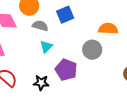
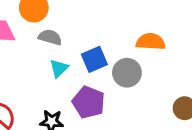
blue square: (65, 15) -> (94, 59), moved

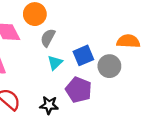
gray semicircle: (50, 37) -> (48, 38), turned -78

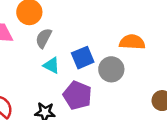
cyan triangle: (55, 63) -> (51, 65), turned -49

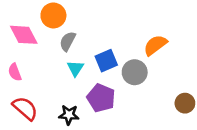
orange semicircle: (132, 42) -> (155, 45), turned -40
cyan triangle: (51, 65) -> (75, 68), turned 36

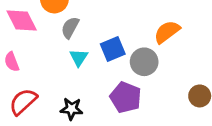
purple pentagon: (101, 98) -> (126, 97), moved
red semicircle: (25, 108) -> (23, 102), turned -84

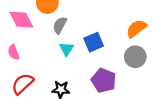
gray circle: (144, 62) -> (135, 57), moved

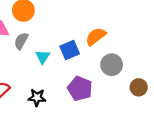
gray semicircle: (60, 25) -> (21, 41), moved
orange semicircle: (136, 29) -> (96, 36), moved

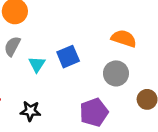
orange semicircle: (96, 36) -> (124, 38), moved, turned 55
purple pentagon: (80, 88) -> (94, 112), moved, turned 30

